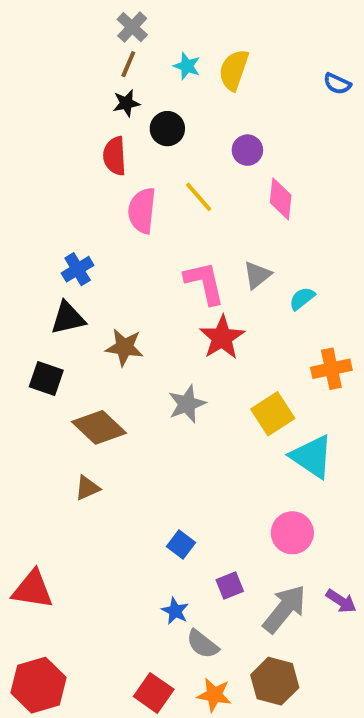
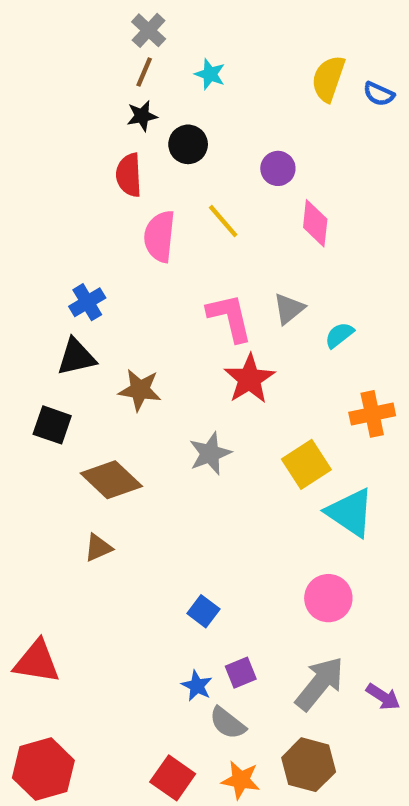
yellow semicircle: (234, 70) -> (328, 79), moved
purple square: (230, 586) -> (241, 673), moved
purple arrow: (341, 601) -> (383, 697), moved

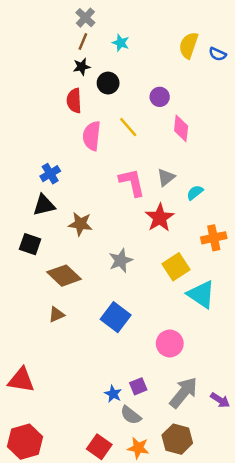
red star: (249, 379) -> (160, 218), moved
pink circle: (328, 598) -> (170, 343), moved
blue square: (203, 611) -> (116, 317), moved, size x1.6

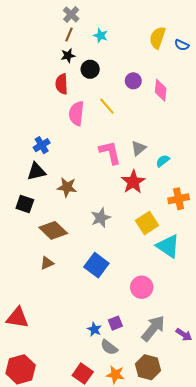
pink diamond: (181, 128) -> (161, 90), moved

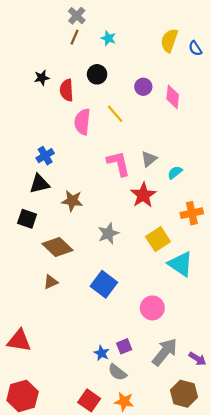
blue semicircle: (182, 45) -> (195, 48), turned 32
black star: (68, 56) -> (42, 78), moved
brown hexagon: (148, 367) -> (184, 394), moved

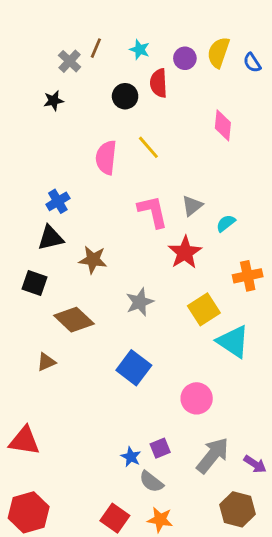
gray cross: (77, 16) -> (70, 61), moved
purple circle: (143, 87) -> (185, 58), moved
red semicircle: (67, 90) -> (159, 83), moved
brown triangle: (51, 282) -> (46, 362), moved

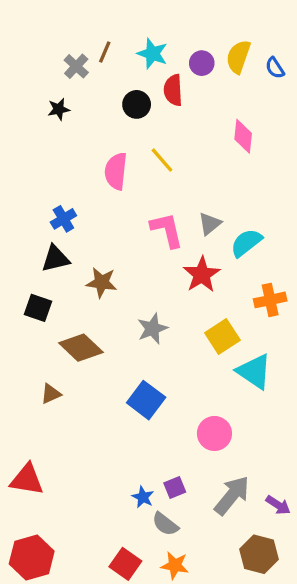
cyan star: (140, 50) -> (152, 54), size x1.4
cyan semicircle: (226, 223) -> (246, 243), size x1.5

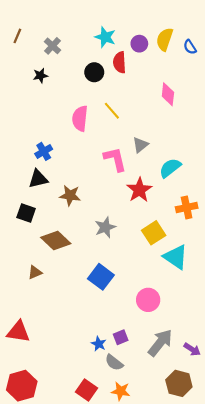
brown line: (105, 52) -> (17, 36), moved
gray triangle: (210, 224) -> (140, 145), moved

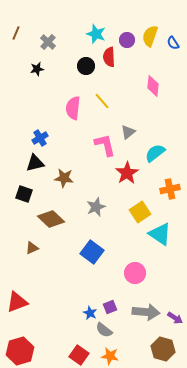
red triangle: (18, 332) -> (17, 302), turned -30
gray arrow: (160, 343) -> (146, 312), turned 56

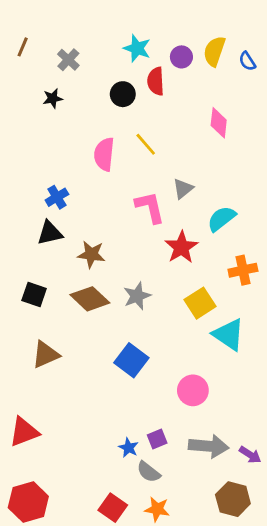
black square: (24, 194) -> (34, 294), moved
brown diamond: (51, 219) -> (90, 299), moved
brown triangle: (32, 248) -> (45, 355), size x1.5

